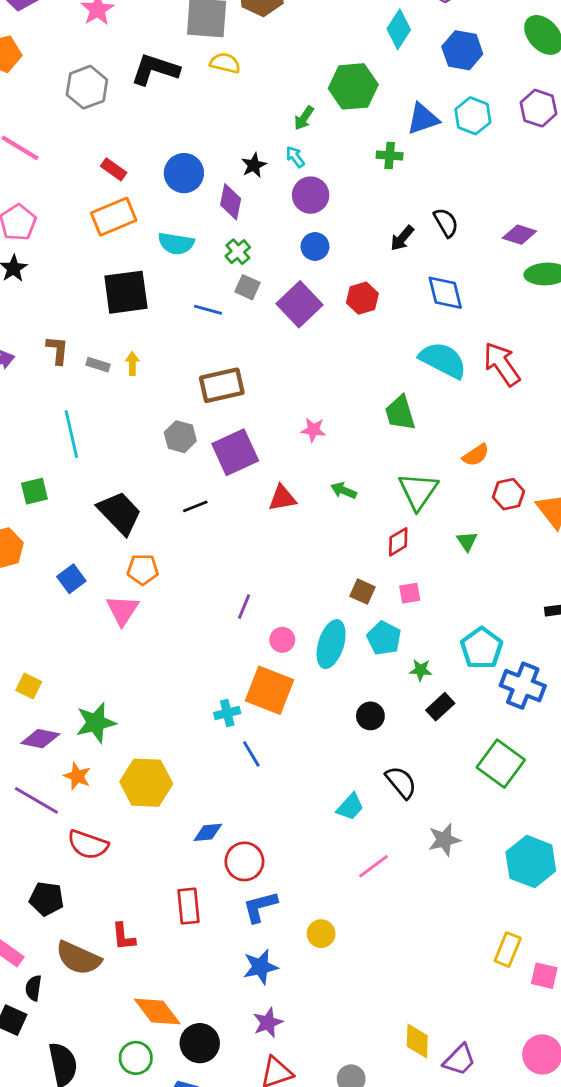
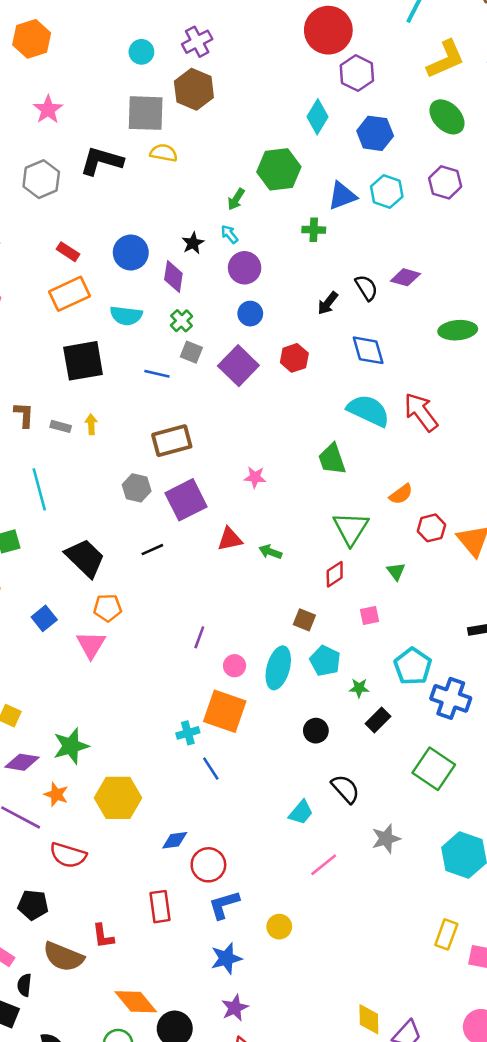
purple diamond: (519, 235) -> (405, 277), moved
green arrow: (344, 490) -> (270, 552), moved
pink square: (410, 593) -> (370, 615), moved

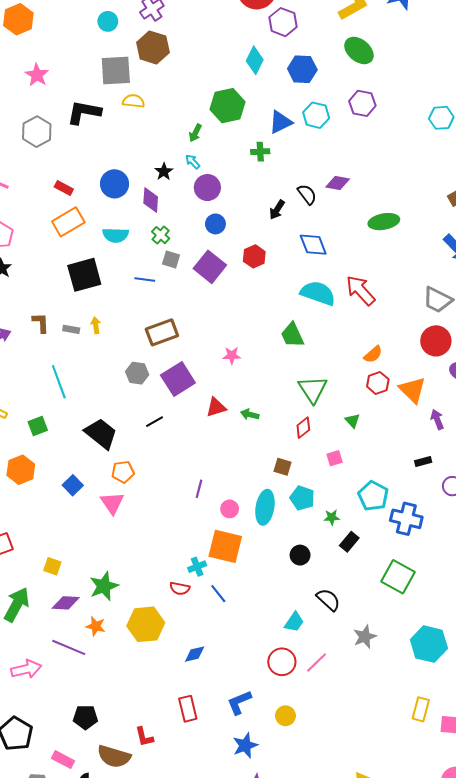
orange semicircle: (401, 494) -> (373, 354), moved
red semicircle: (68, 855) -> (180, 588), moved, size x0.7
red circle: (208, 865) -> (282, 662), moved

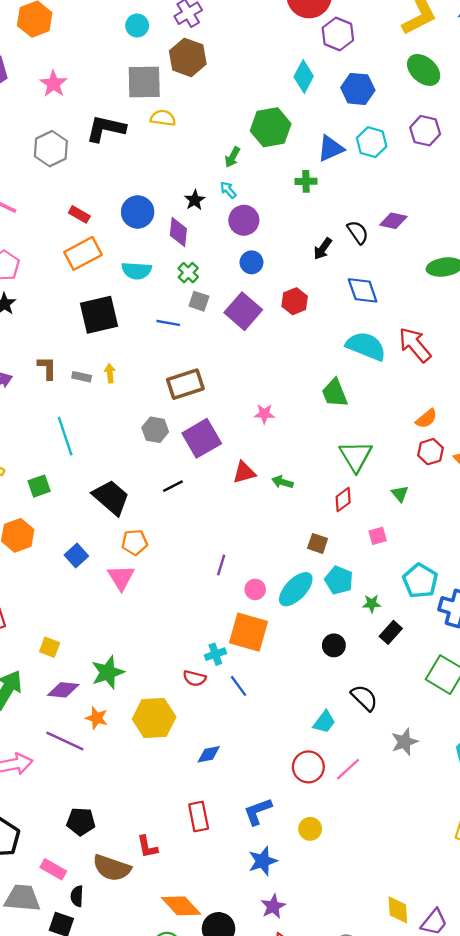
cyan ellipse: (265, 507) -> (296, 589), turned 32

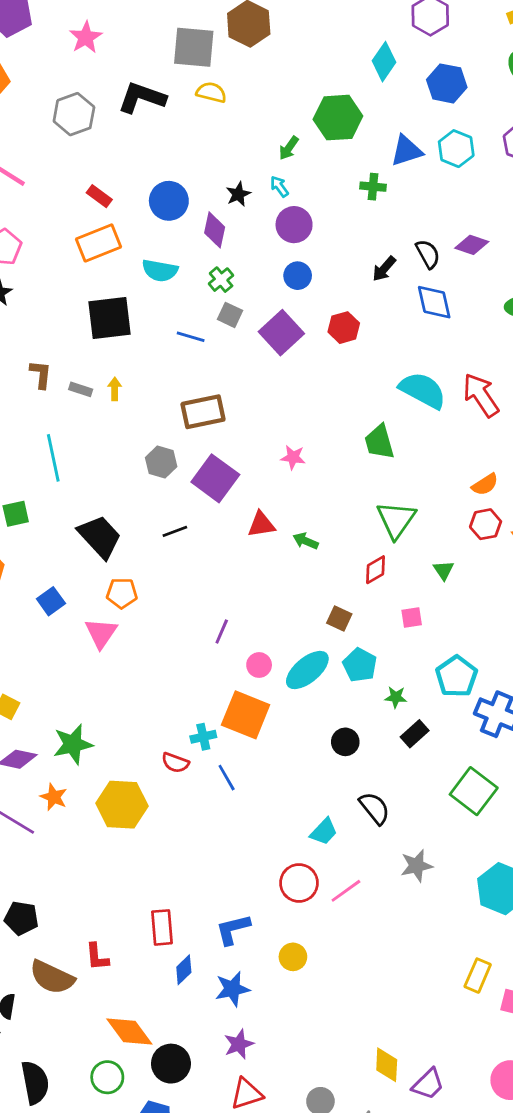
blue diamond: (363, 290) -> (434, 302), moved
purple square: (202, 438) -> (215, 478), turned -30
blue diamond: (209, 754) -> (184, 970), moved, turned -40

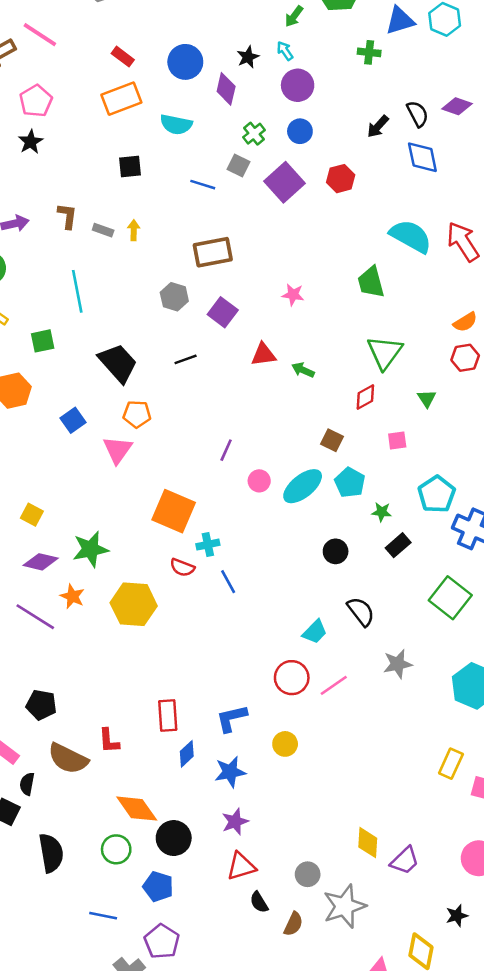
green cross: (221, 280) -> (254, 134), moved
black square: (109, 318) -> (130, 166), size x0.6
purple square: (215, 478) -> (223, 312), size x0.7
orange square: (246, 715) -> (174, 511), moved

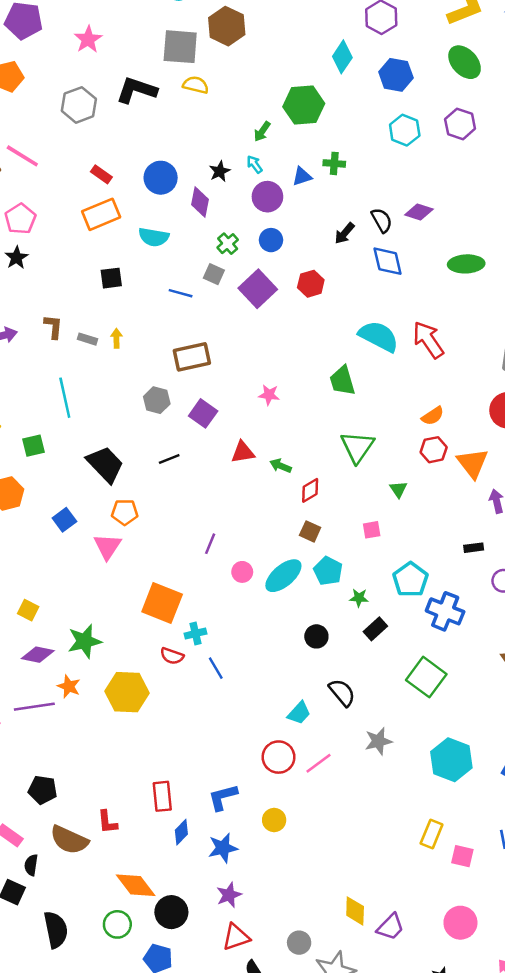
blue triangle: (400, 21) -> (302, 176), moved, size x0.7
red diamond: (365, 397) -> (310, 490), moved
purple line: (35, 617) -> (34, 707), turned -39

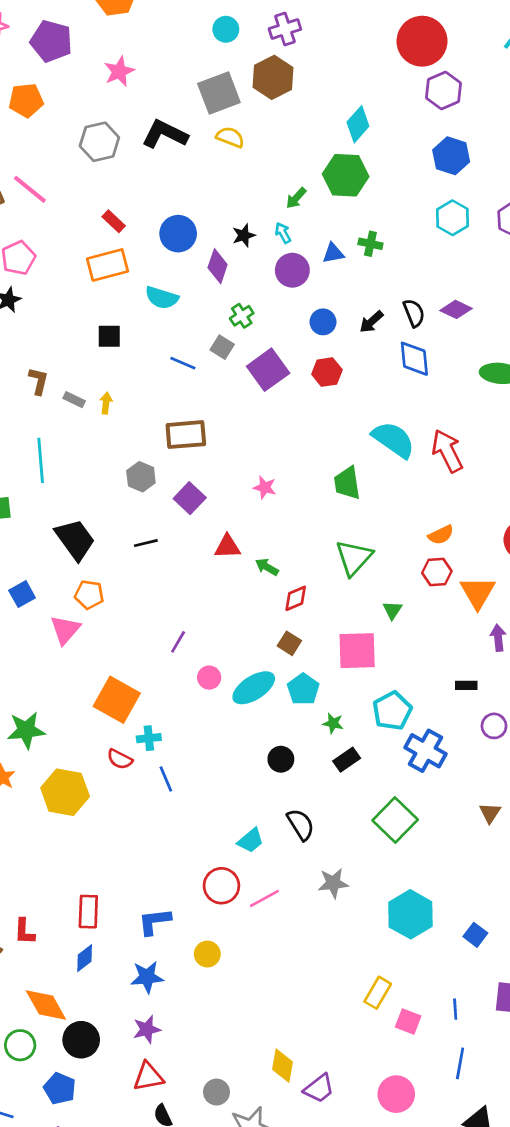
gray square: (180, 47) -> (219, 93), turned -33
cyan diamond: (342, 57) -> (358, 124), moved
blue circle: (271, 240) -> (323, 322), moved
pink square: (372, 530) -> (357, 651), size x2.0
blue diamond: (181, 832) -> (85, 958), moved

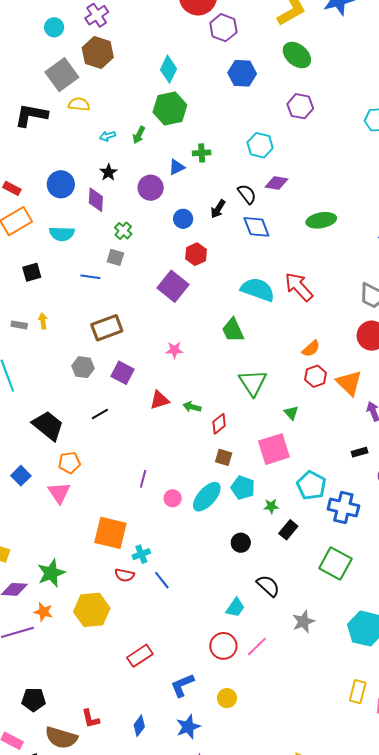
cyan hexagon: (453, 218) -> (260, 145), moved
cyan arrow: (283, 233) -> (108, 136), moved, turned -63
purple square: (268, 370) -> (173, 286), moved
red rectangle: (88, 912) -> (140, 656), moved, turned 70

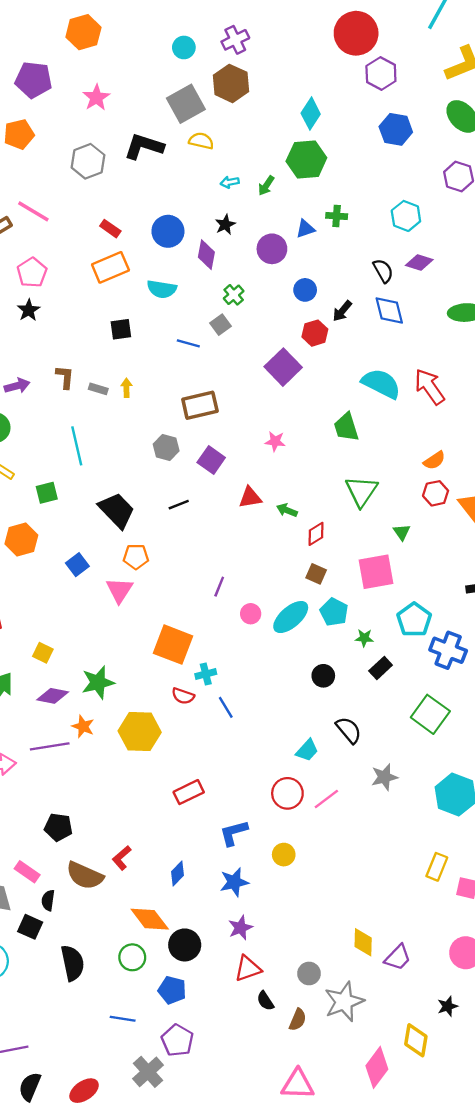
black arrow: (218, 209) -> (342, 311), moved
gray square: (115, 257) -> (221, 325), turned 30
red L-shape: (90, 719) -> (122, 858), turned 55

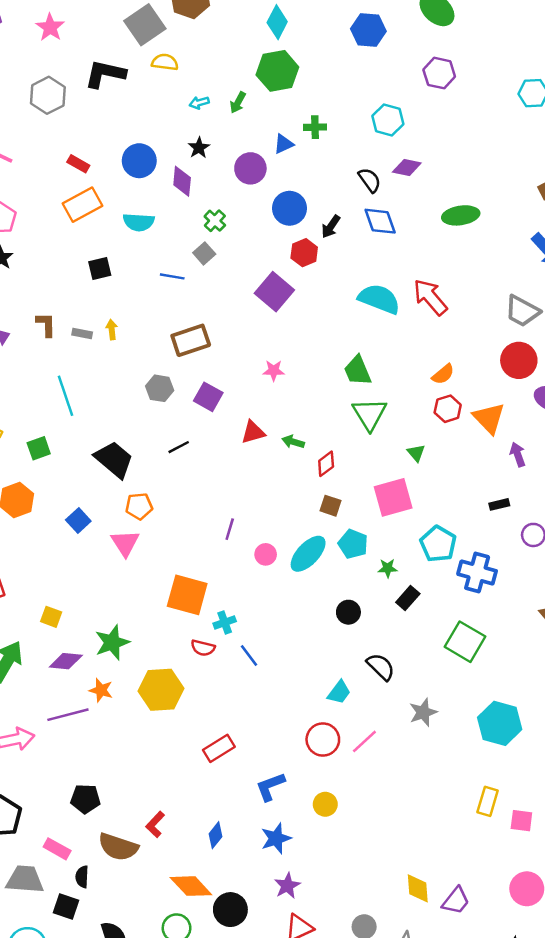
blue circle: (305, 290) -> (290, 208), size x1.4
green trapezoid: (346, 427) -> (357, 371), moved

